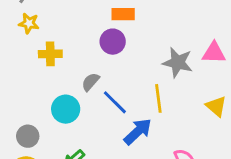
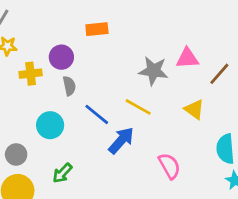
purple circle: (113, 42) -> (61, 57), moved
gray semicircle: (91, 82) -> (69, 86), moved, turned 132
yellow line: (158, 98) -> (138, 107), turned -48

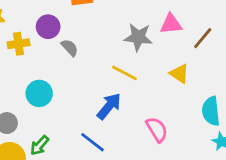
gray semicircle: (69, 86) -> (70, 48), moved, turned -30
blue line: (97, 114) -> (93, 142), moved
green arrow: (62, 173) -> (39, 145), moved

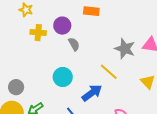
cyan circle: (39, 93) -> (63, 77), moved

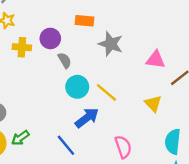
gray star: (125, 49) -> (111, 44), moved
cyan circle: (63, 77) -> (77, 87), moved

